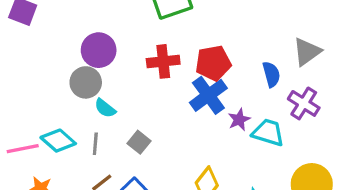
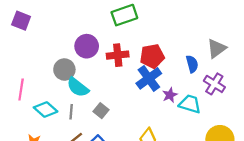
purple circle: (99, 50) -> (87, 46), moved
cyan semicircle: (105, 108) -> (78, 87), size x1.5
pink line: (23, 149) -> (21, 89), moved, turned -70

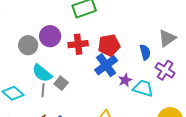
gray circle: (64, 70) -> (28, 45), moved
gray square: (101, 111) -> (61, 83), moved
gray line: (71, 112) -> (43, 90), moved

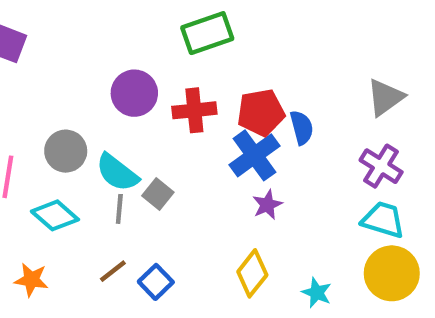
gray circle: (28, 45) -> (66, 151), moved
blue semicircle: (145, 52) -> (302, 127), moved
purple star: (125, 80) -> (267, 205), moved
cyan trapezoid: (143, 88) -> (383, 220), moved

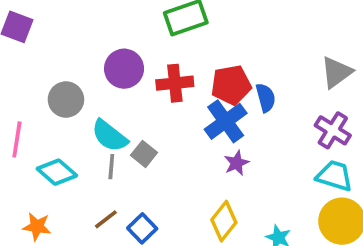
gray circle: (66, 151) -> (66, 99), moved

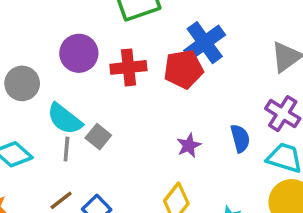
blue semicircle: (266, 98) -> (240, 138), moved
blue cross: (226, 121) -> (205, 43), moved

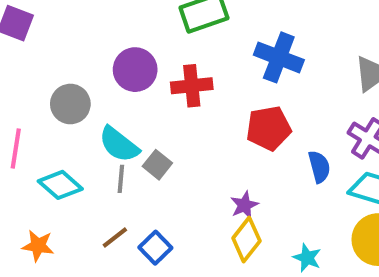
blue cross: (205, 43) -> (279, 57), turned -33
red pentagon: (183, 69) -> (269, 128), moved
purple star: (189, 145) -> (244, 205), moved

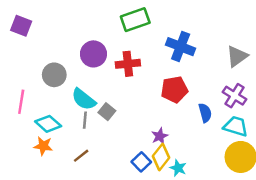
orange star: (38, 246) -> (43, 146), moved
blue square: (155, 248) -> (141, 162), moved
cyan star: (307, 258) -> (178, 168), moved

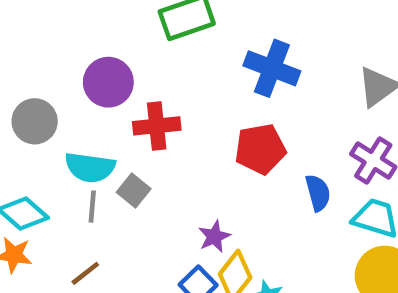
red cross: (128, 64) -> (157, 126), moved
cyan semicircle: (84, 99) -> (90, 167), turned -30
purple star: (160, 136) -> (214, 236), moved

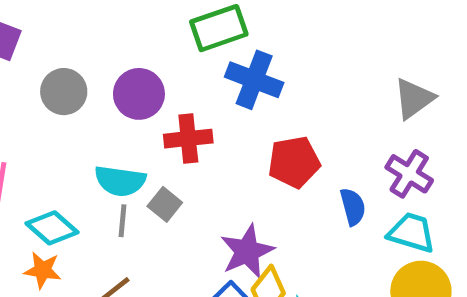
blue cross: (272, 68) -> (254, 80), moved
gray circle: (35, 121) -> (64, 92), moved
purple star: (214, 236) -> (247, 251), size x1.6

